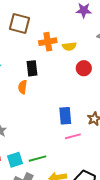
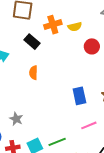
black rectangle: (32, 68) -> (32, 42), moved, turned -35
pink line: (73, 136) -> (89, 125), moved

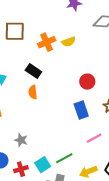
black rectangle: (32, 42) -> (33, 71), moved
red circle: (92, 46) -> (87, 82), moved

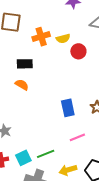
black rectangle: (33, 71) -> (25, 64), turned -42
red circle: (87, 82) -> (78, 51), moved
orange semicircle: (33, 92) -> (22, 85), turned 120

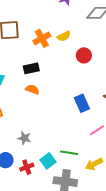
red circle: (78, 51) -> (84, 55), moved
green line: (46, 154) -> (69, 153), turned 42

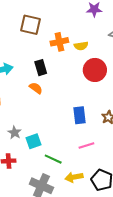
red circle: (84, 55) -> (95, 70), size x1.5
black rectangle: (31, 68) -> (41, 68), turned 70
cyan square: (48, 161) -> (33, 141), moved

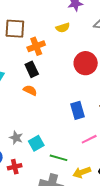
orange cross: (59, 42) -> (36, 46), moved
yellow semicircle: (81, 46) -> (63, 28), moved

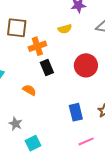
black rectangle: (32, 69) -> (47, 67), moved
gray star: (16, 138) -> (15, 124), moved

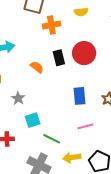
red circle: (86, 65) -> (84, 53), moved
black rectangle: (47, 67) -> (59, 58), moved

